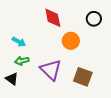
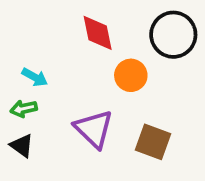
black circle: (94, 19) -> (173, 35), size x1.6
green arrow: (22, 61) -> (24, 109), moved

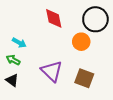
orange circle: (131, 75) -> (81, 42), moved
green arrow: (24, 109) -> (13, 60), turned 40

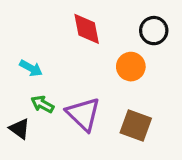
black circle: (95, 19) -> (154, 31), size x0.7
green arrow: (13, 60) -> (42, 104), moved

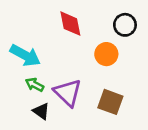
cyan arrow: (31, 68) -> (25, 55), size x1.6
black triangle: (20, 129) -> (41, 111), moved

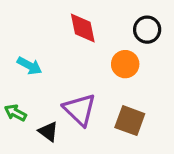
cyan arrow: (25, 55) -> (29, 66), size x0.7
green arrow: (35, 85) -> (15, 113), moved

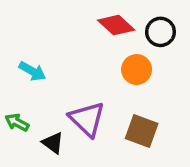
red diamond: (83, 28) -> (116, 25), moved, turned -36

